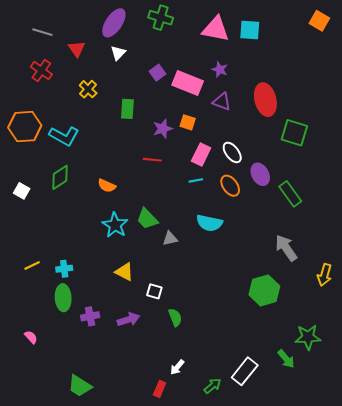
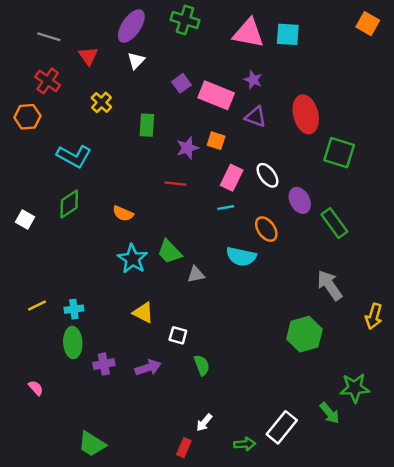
orange hexagon: (25, 127) -> (27, 117), moved, size x0.7
orange ellipse: (230, 186) -> (266, 229), moved
green arrow: (212, 386) -> (245, 444), turned 36

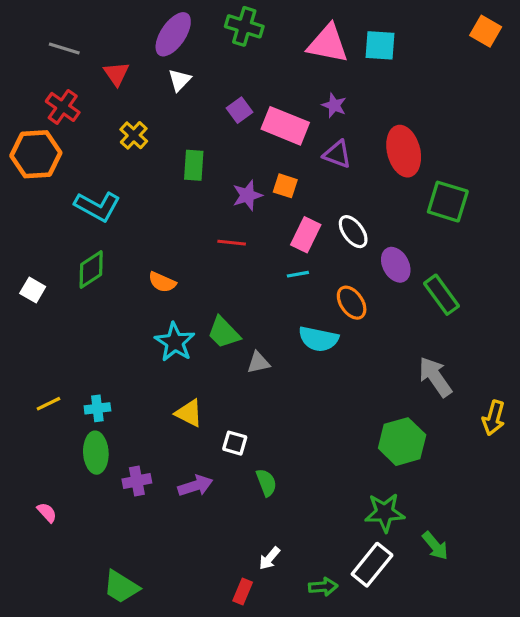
orange hexagon: (27, 117) -> (36, 154), size x1.4
green star: (355, 388) -> (385, 513), moved

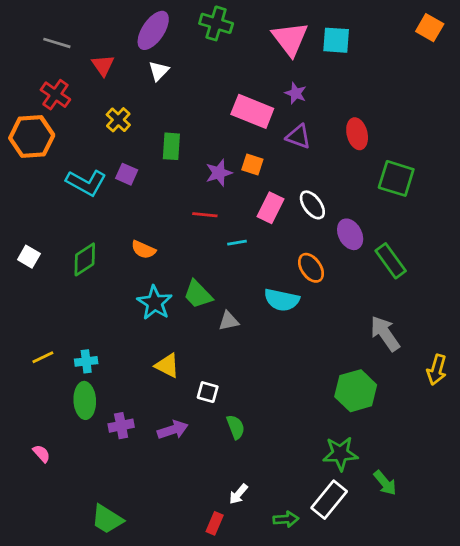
pink triangle: (328, 44) -> (290, 39), turned 42
purple square: (239, 110) -> (127, 174), moved, turned -30
red ellipse: (404, 151) -> (357, 134), size x0.7
green diamond: (91, 269) -> (85, 259), moved
cyan line: (298, 274) -> (237, 243), moved

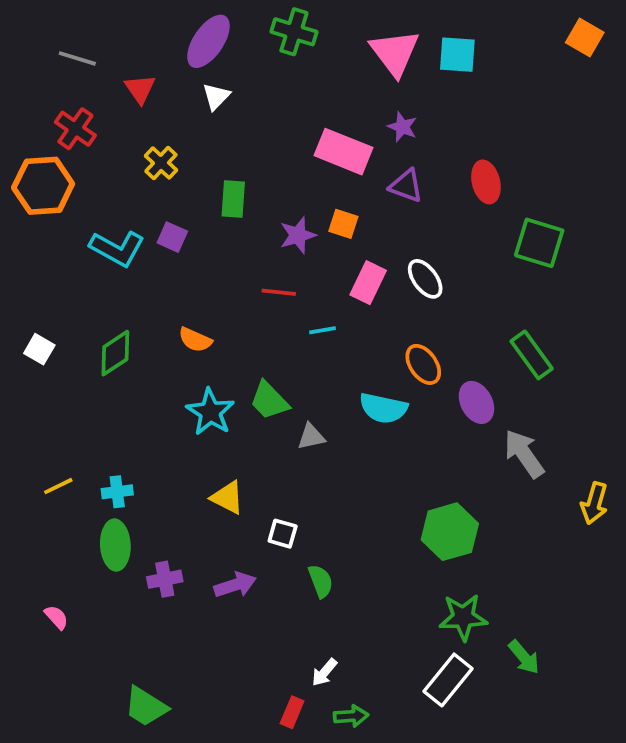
purple ellipse: (350, 234) -> (476, 402), moved
green hexagon: (356, 391) -> (450, 532), moved
green arrow: (286, 519) -> (351, 716), moved

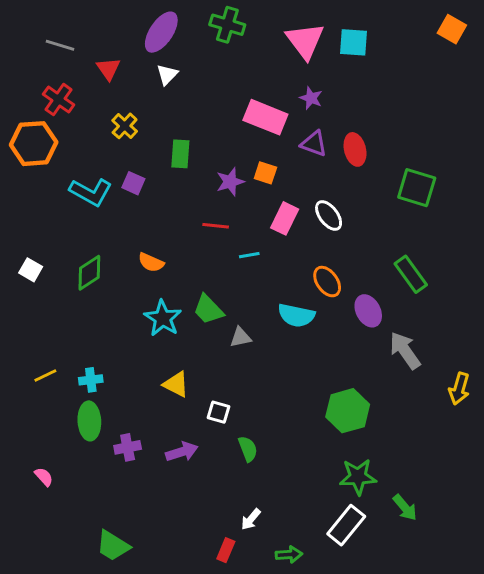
red ellipse: (486, 182) -> (355, 149), moved
green arrow: (351, 716) -> (289, 555), moved

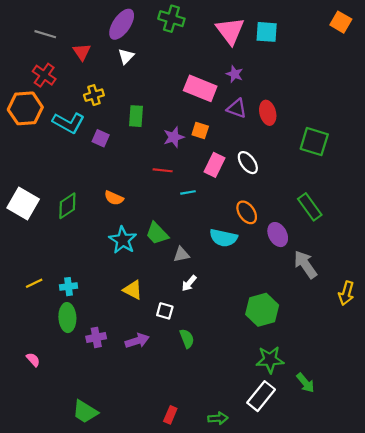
yellow cross: (125, 126) -> (94, 95), turned 30
cyan L-shape: (91, 192) -> (68, 123), moved
white square: (31, 270) -> (23, 204), size x1.8
white arrow: (251, 519) -> (189, 283), moved

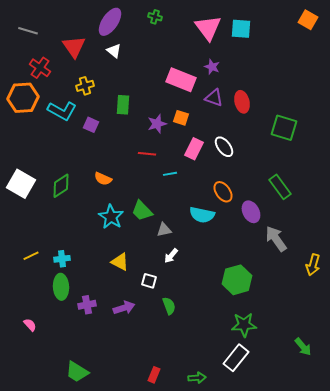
green cross: (171, 19) -> (155, 17), size x0.6
gray line: (45, 34) -> (28, 31), moved
red triangle: (82, 52) -> (74, 47), size x1.4
white triangle: (126, 56) -> (114, 51), turned -35
green arrow: (305, 383) -> (303, 347), moved

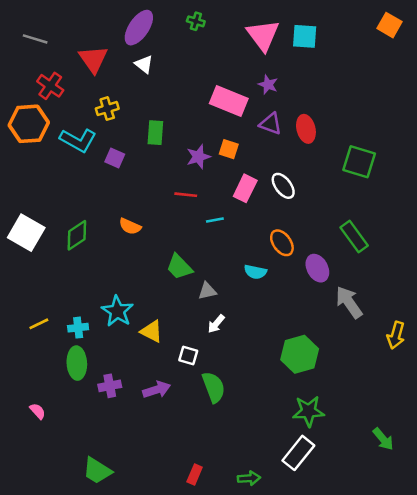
cyan semicircle: (202, 215) -> (255, 272), size x0.7
cyan star: (111, 217) -> (117, 311), moved
green semicircle: (169, 306) -> (214, 387), size x1.4

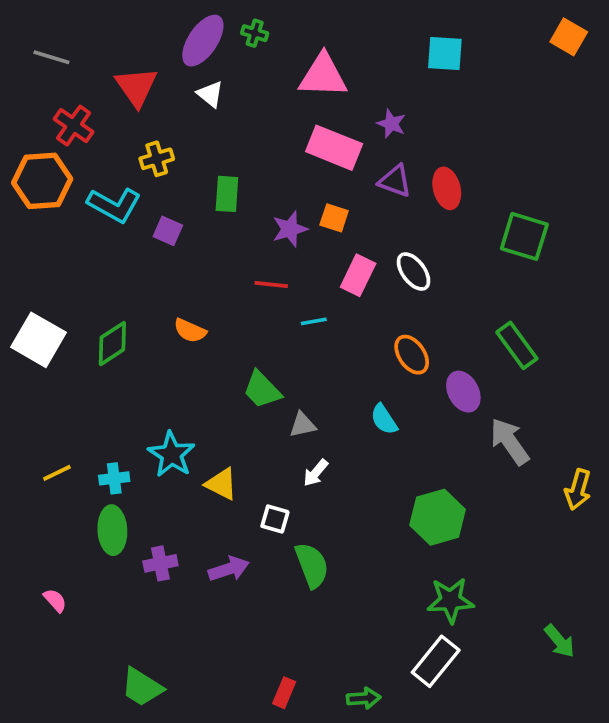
green cross: (196, 21) -> (255, 33), moved
pink triangle: (263, 35) -> (323, 76), moved, turned -51
cyan semicircle: (255, 272) -> (384, 419), moved, turned 45

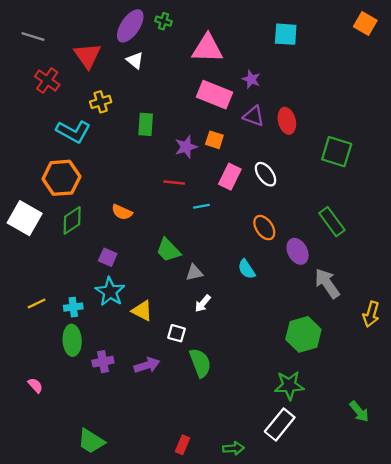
orange hexagon: (42, 181) -> (61, 178), moved
purple square: (168, 231) -> (108, 257), moved
green hexagon: (438, 517) -> (303, 334), moved

